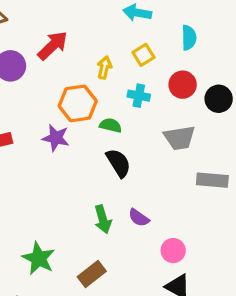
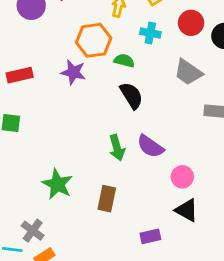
gray trapezoid: (179, 138) -> (188, 72), turned 44
purple semicircle: (139, 218) -> (150, 146), size x1.4
brown rectangle: (92, 274) -> (107, 199), turned -40

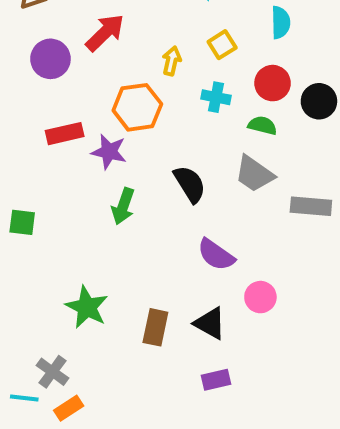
green semicircle: (124, 61) -> (262, 125), moved
gray trapezoid: (188, 72) -> (254, 174), moved
red rectangle: (20, 75) -> (65, 134), moved
green arrow: (117, 148) -> (123, 206), moved, turned 35
black triangle: (187, 210) -> (210, 323), moved

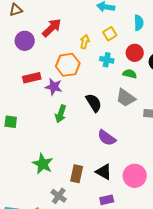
pink circle: (260, 297) -> (135, 176), moved, size x1.5
gray cross: (52, 372) -> (59, 196), moved

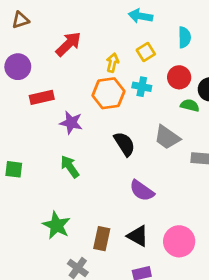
purple circle: (25, 41) -> (18, 67), moved
orange hexagon: (68, 65) -> (108, 93), moved
green semicircle: (130, 74) -> (190, 105), moved
red rectangle: (32, 78) -> (42, 97), moved
green arrow: (61, 114) -> (70, 167), moved, turned 126

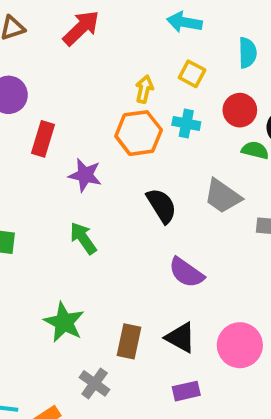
red arrow: (68, 44) -> (81, 28), moved
yellow square: (146, 52) -> (192, 74), turned -30
red rectangle: (42, 97) -> (43, 139), turned -60

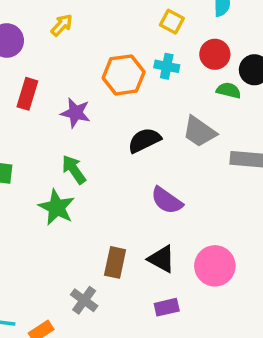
yellow arrow: (144, 89) -> (62, 25), moved, turned 30
red rectangle: (43, 139) -> (27, 94), moved
black semicircle: (161, 206) -> (144, 140), turned -84
green star: (64, 322) -> (57, 207), moved

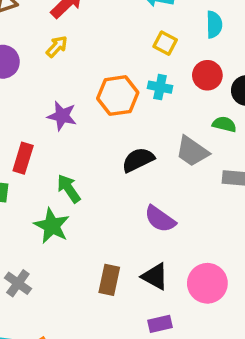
green semicircle: (229, 90) -> (224, 124), moved
red rectangle: (27, 94) -> (23, 158), moved
purple star: (76, 113) -> (62, 116), moved
gray cross: (84, 300) -> (18, 283), moved

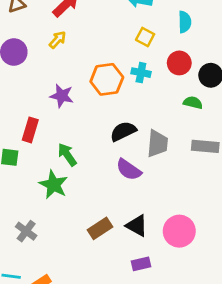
gray trapezoid: (192, 151) -> (157, 144), moved, turned -120
purple semicircle: (160, 219) -> (129, 170), moved
brown rectangle: (109, 280) -> (100, 228), turned 45

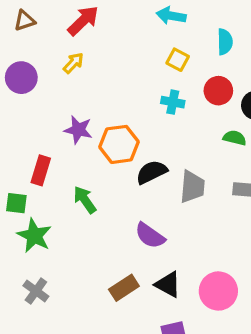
orange hexagon: (107, 79) -> (119, 144), moved
purple semicircle: (129, 170) -> (150, 236), moved
green star: (53, 185) -> (34, 236), moved

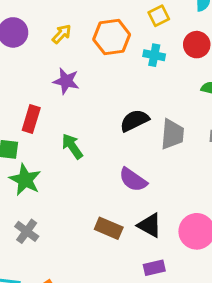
yellow square: (178, 60) -> (159, 16), turned 35
yellow arrow: (73, 63) -> (62, 34), moved
orange hexagon: (119, 144) -> (112, 37), moved
brown rectangle: (124, 288) -> (109, 228), turned 56

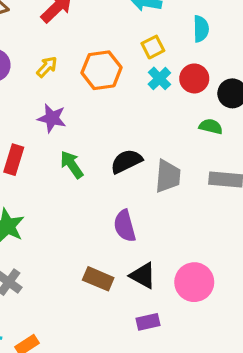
cyan cross: (154, 55) -> (159, 78), moved, turned 35
green arrow: (72, 146) -> (72, 165), moved
purple semicircle: (133, 180) -> (125, 226), turned 40

